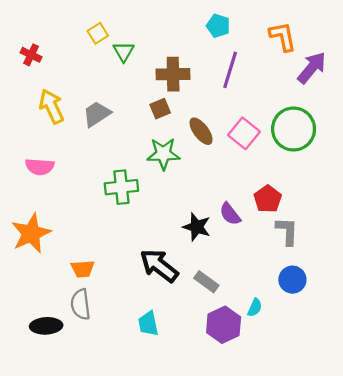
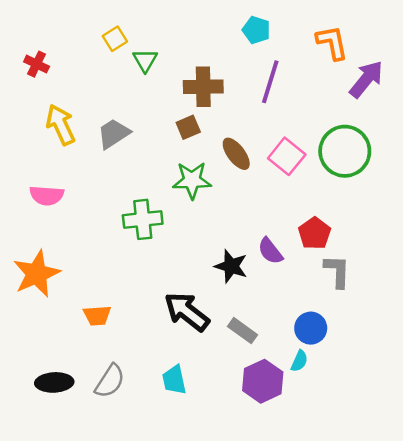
blue circle: (292, 280) -> (311, 328), moved
gray semicircle: (81, 304) -> (110, 381), moved, turned -140

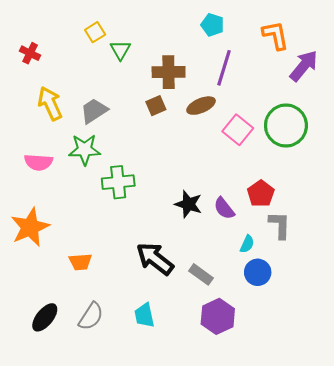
brown ellipse: (236, 154) -> (201, 106), moved, turned -76
green star: (192, 180) -> (85, 150), moved
black star: (231, 266) -> (188, 204), moved
cyan semicircle: (299, 361) -> (247, 244), moved
black ellipse: (54, 382) -> (45, 317), turned -48

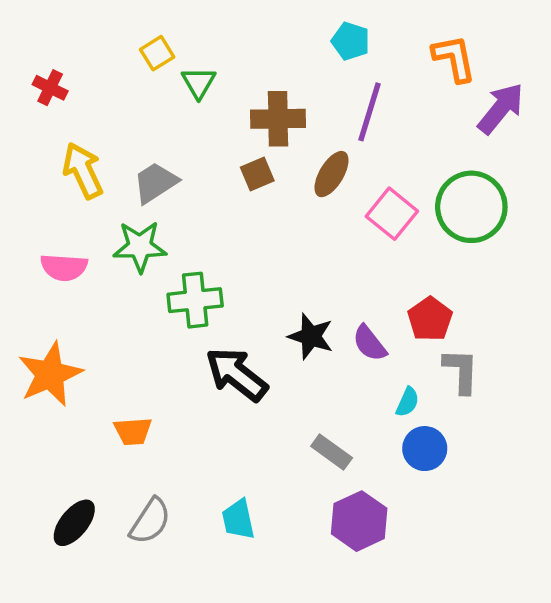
brown ellipse: (201, 106) -> (332, 174), turned -36
black arrow: (155, 259) -> (237, 374), moved

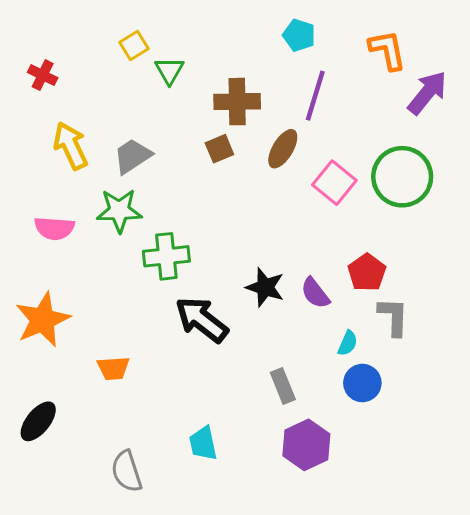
gray rectangle: (332, 452) -> (283, 386), turned 32
gray semicircle: (150, 521) -> (127, 471), moved, turned 129
black ellipse: (74, 523) -> (38, 421), moved

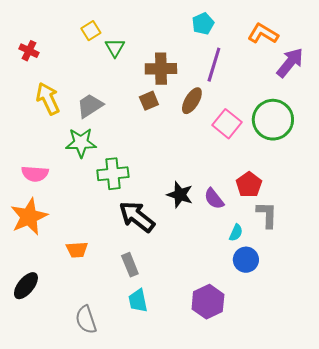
cyan pentagon: (299, 35) -> (203, 24), turned 30
orange L-shape: (387, 50) -> (263, 34), turned -48
pink semicircle: (54, 228) -> (35, 174), moved
gray rectangle: (283, 386) -> (130, 265), moved

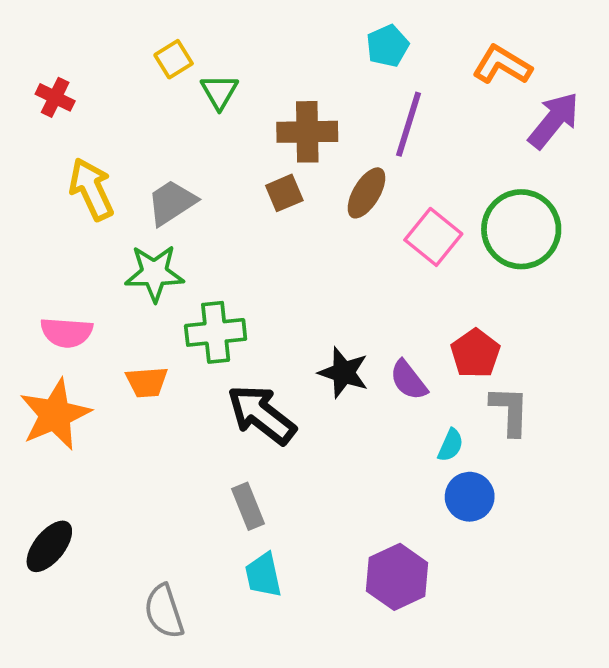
orange trapezoid: (77, 250) -> (147, 382), moved

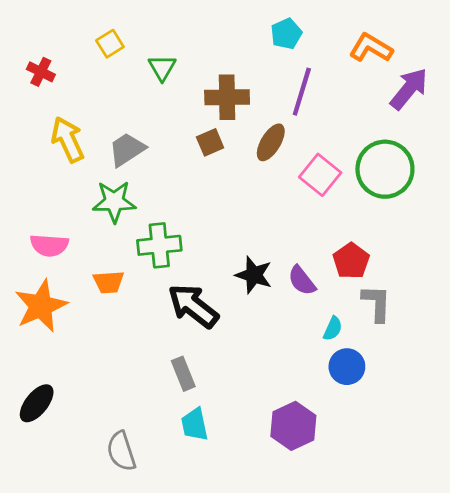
yellow square: (174, 59) -> (110, 44), moved

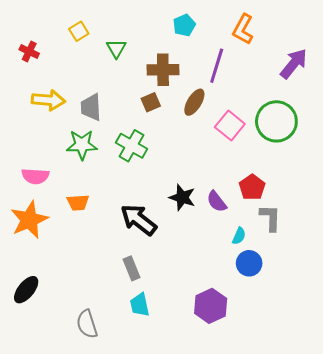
cyan pentagon: (286, 34) -> (184, 25), moved
orange L-shape: (371, 48) -> (243, 29), moved, turned -92
yellow arrow: (68, 140) -> (48, 100), turned 120
gray trapezoid: (127, 149) -> (91, 107), turned -60
green cross: (159, 245) -> (132, 146), moved, turned 36

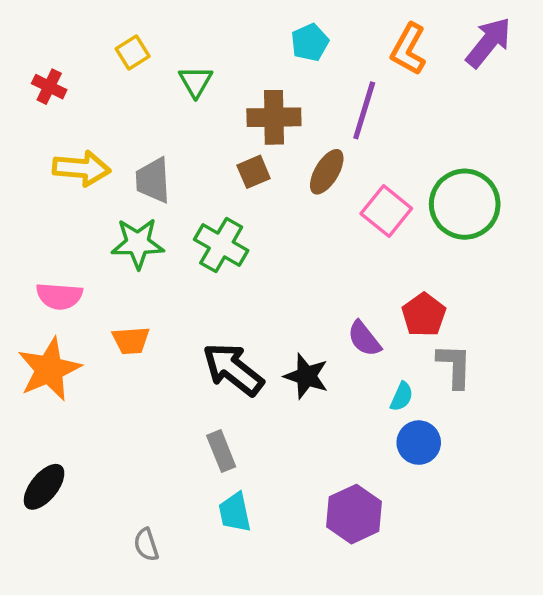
purple arrow: (294, 64) -> (489, 42), moved
black star: (182, 197) -> (306, 376), moved
gray semicircle: (87, 324) -> (146, 545), size x0.7

